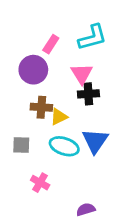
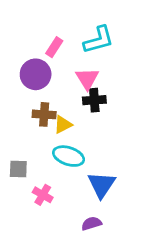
blue triangle: (95, 141) -> (102, 185), moved
gray square: (21, 145) -> (18, 169), moved

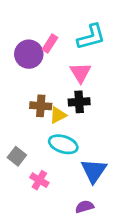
purple circle: (36, 74) -> (29, 54), moved
black cross: (94, 100) -> (79, 102), moved
gray square: (18, 169) -> (17, 156), turned 36

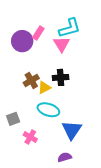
pink triangle: (80, 73) -> (62, 44), moved
brown cross: (41, 106) -> (31, 80), turned -35
gray square: (17, 156) -> (13, 119), turned 32

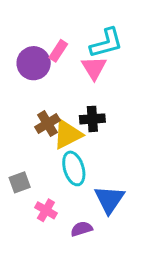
yellow triangle: (44, 88) -> (68, 134), size x1.5
cyan ellipse: (48, 110) -> (74, 168), turned 55
purple semicircle: (65, 157) -> (82, 229), moved

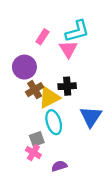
purple circle: (34, 63) -> (24, 67), moved
gray square: (20, 182) -> (37, 139), moved
blue triangle: (109, 199) -> (91, 117), moved

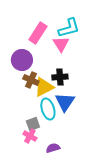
pink rectangle: (42, 37) -> (38, 33), size x1.5
brown cross: (35, 90) -> (31, 80), turned -35
blue triangle: (91, 117) -> (65, 102), moved

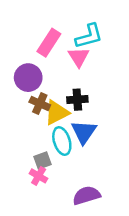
purple semicircle: (53, 148) -> (86, 195), moved, size x1.5

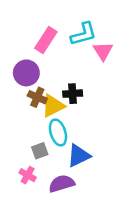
pink triangle: (79, 57) -> (103, 51), moved
blue triangle: (84, 132) -> (79, 156), moved, turned 30
pink cross: (39, 176) -> (28, 175), moved
purple semicircle: (86, 195) -> (62, 184), moved

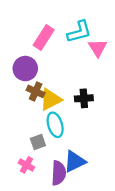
black cross: (73, 94) -> (84, 98), moved
blue triangle: (79, 156) -> (75, 162), moved
purple semicircle: (62, 184) -> (59, 173), turned 110

